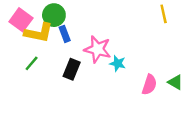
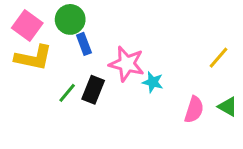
yellow line: (164, 14) -> (219, 58), moved, turned 54
yellow L-shape: (39, 33) -> (33, 58), moved
green line: (32, 63) -> (67, 93), moved

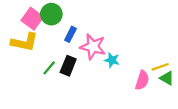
pink square: (27, 26) -> (32, 19), moved
blue rectangle: (84, 44) -> (70, 34), moved, turned 48
yellow line: (219, 58) -> (160, 67), moved, turned 30

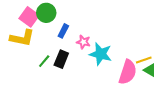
pink star: (93, 47) -> (83, 42), size x0.6
cyan star: (112, 60) -> (101, 54), size x1.6
pink semicircle: (142, 80) -> (128, 72), size x1.4

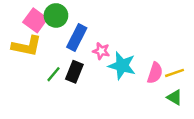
blue rectangle: (63, 31) -> (77, 37), size x1.5
green triangle: (150, 70) -> (175, 97), moved
pink semicircle: (128, 72) -> (155, 73), moved, size x0.7

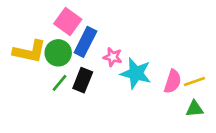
green circle: (56, 15) -> (58, 53), moved
pink square: (35, 20) -> (68, 22), moved
green triangle: (175, 97) -> (194, 109), turned -35

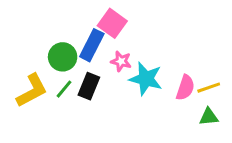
pink square: (68, 22) -> (112, 23), moved
yellow L-shape: (30, 52) -> (32, 90), moved, turned -40

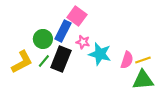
black rectangle: (89, 86) -> (61, 59), size x1.4
green triangle: (209, 117) -> (143, 80), size x1.6

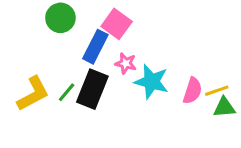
green circle: (43, 39) -> (60, 18), moved
green triangle: (143, 80) -> (224, 107), moved, size x0.7

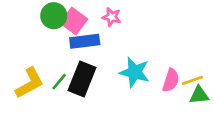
pink square: (117, 24) -> (74, 21), moved
blue rectangle: (95, 47) -> (85, 41), turned 56
pink star: (126, 63) -> (112, 17), moved

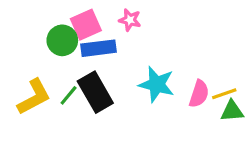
green circle: (54, 16) -> (62, 40), moved
pink square: (74, 21) -> (86, 25), turned 30
black rectangle: (82, 79) -> (95, 92), turned -52

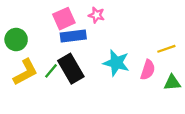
green circle: (62, 40) -> (16, 40), moved
yellow line: (224, 94) -> (166, 49), moved

